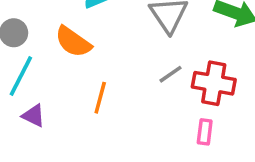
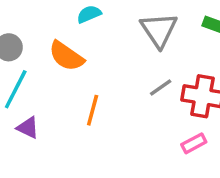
pink rectangle: (205, 132) -> (194, 143), turned 55

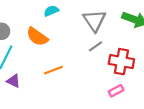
gray line: (161, 87) -> (96, 46), moved
orange line: (93, 110) -> (53, 70), turned 54

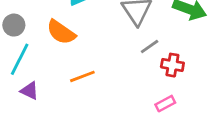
gray line: (96, 46) -> (150, 46), moved
red cross: (121, 62) -> (172, 65), size x0.7

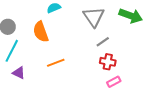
orange semicircle: (61, 32) -> (41, 32), turned 35
red cross: (172, 65) -> (108, 62), moved

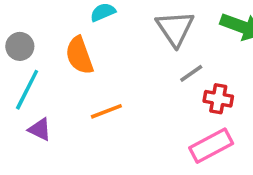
red cross: (108, 62) -> (218, 99), moved
pink rectangle: (114, 82) -> (211, 146), size x1.6

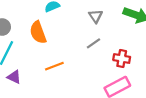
gray triangle: (175, 28) -> (96, 16), size x0.6
gray line: (191, 73) -> (93, 43), moved

